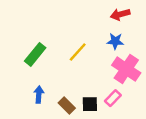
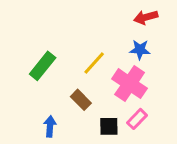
pink cross: (126, 69) -> (130, 84), moved
blue arrow: (39, 95) -> (50, 126), moved
brown rectangle: (67, 105) -> (81, 100), moved

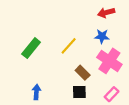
pink cross: (130, 84) -> (109, 61), moved
brown rectangle: (81, 100) -> (83, 73), moved
pink rectangle: (137, 119) -> (112, 94), moved

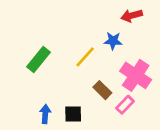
blue star: (102, 36) -> (113, 41), moved
black square: (79, 92) -> (73, 114), moved
pink rectangle: (112, 94) -> (125, 105), moved

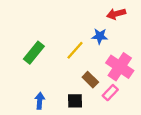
black square: (73, 114) -> (75, 101), moved

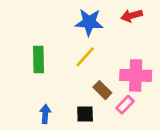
blue star: (100, 36) -> (89, 22), moved, size x1.5
green rectangle: (34, 53) -> (39, 59), turned -40
pink cross: (120, 67) -> (136, 75), turned -32

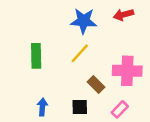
pink rectangle: (125, 105) -> (120, 109), moved

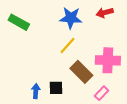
green rectangle: (36, 56) -> (19, 22), moved, turned -60
brown rectangle: (96, 85) -> (81, 72), size x1.5
black square: (80, 107) -> (56, 88), moved

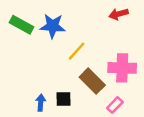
blue star: (71, 18) -> (53, 26), moved

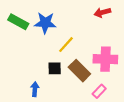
black square: (63, 99) -> (55, 68), moved

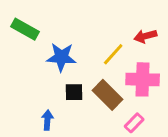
red arrow: (102, 12) -> (145, 36), moved
blue star: (45, 23) -> (61, 57), moved
yellow line: (66, 45) -> (113, 54), moved

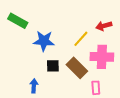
pink rectangle: (134, 123) -> (96, 88), turned -48

